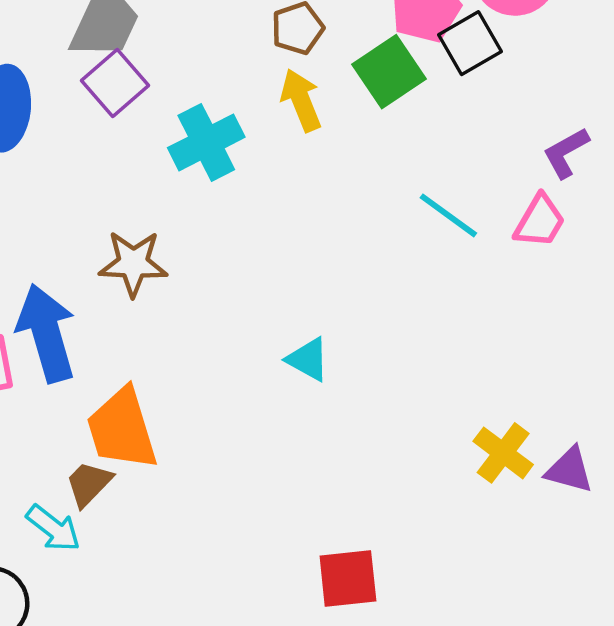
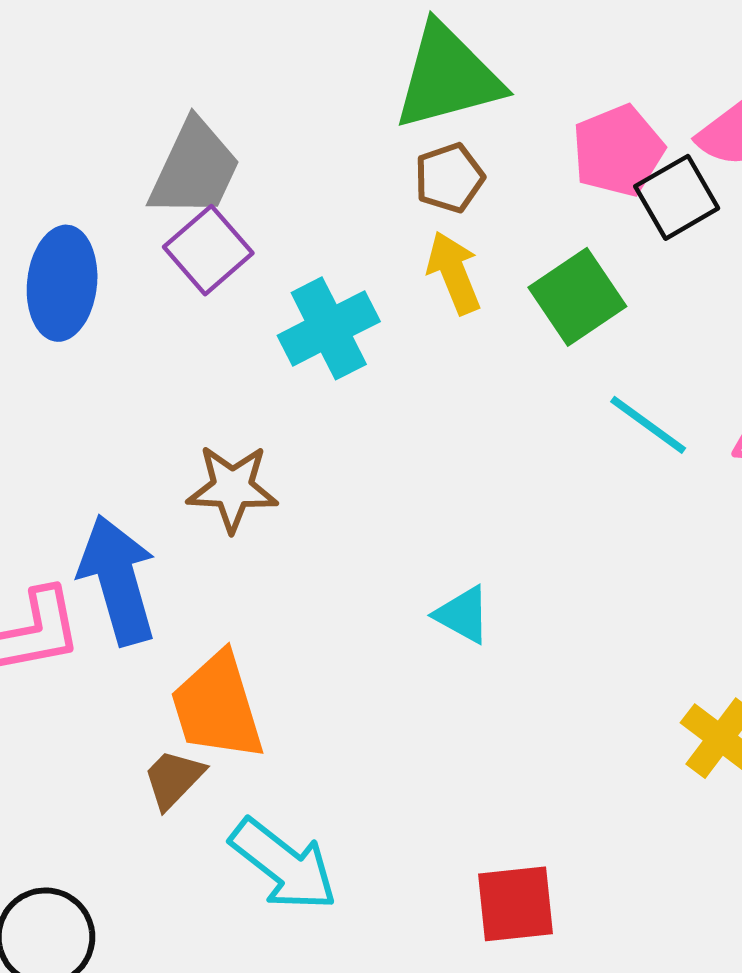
green square: (389, 72) -> (577, 297), moved
cyan arrow: (53, 528) -> (284, 865), moved, size x1.5

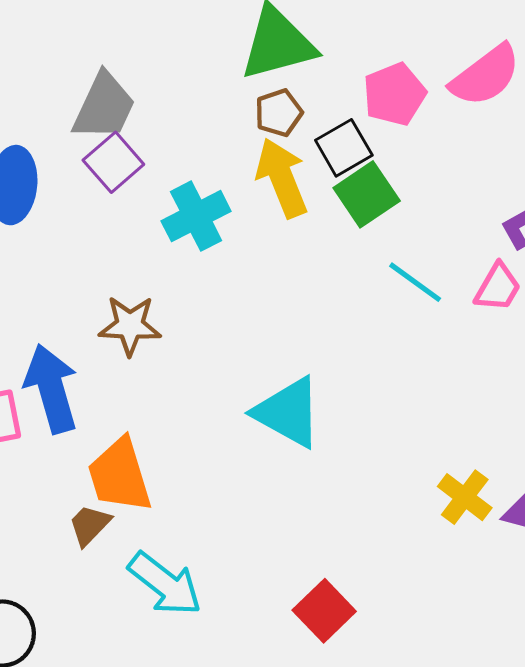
black square: (677, 197) -> (344, 148), moved
yellow arrow: (454, 273) -> (282, 178), size x1.4
cyan triangle: (463, 615) -> (288, 412), size x1.8
red square: (516, 904) -> (324, 611), turned -38

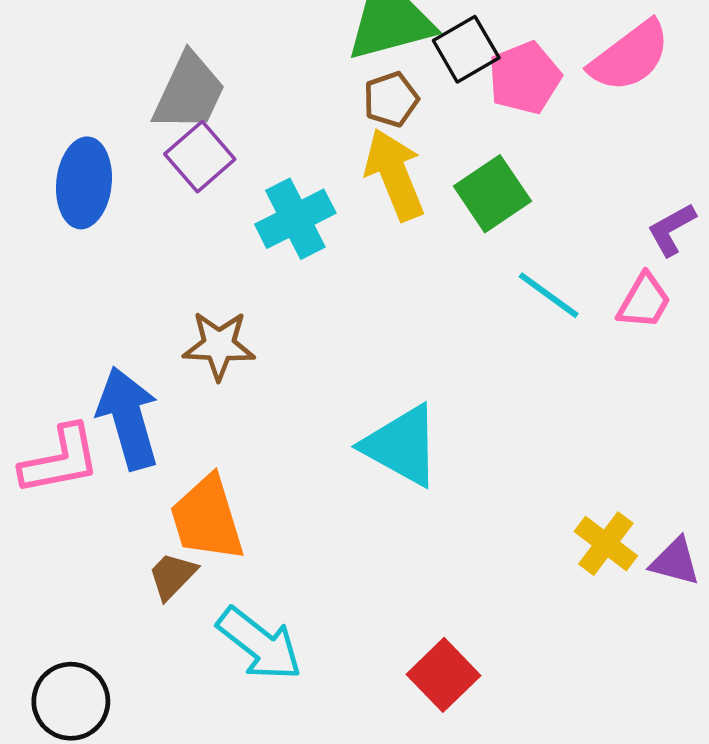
black square: (344, 148) -> (466, 49), moved

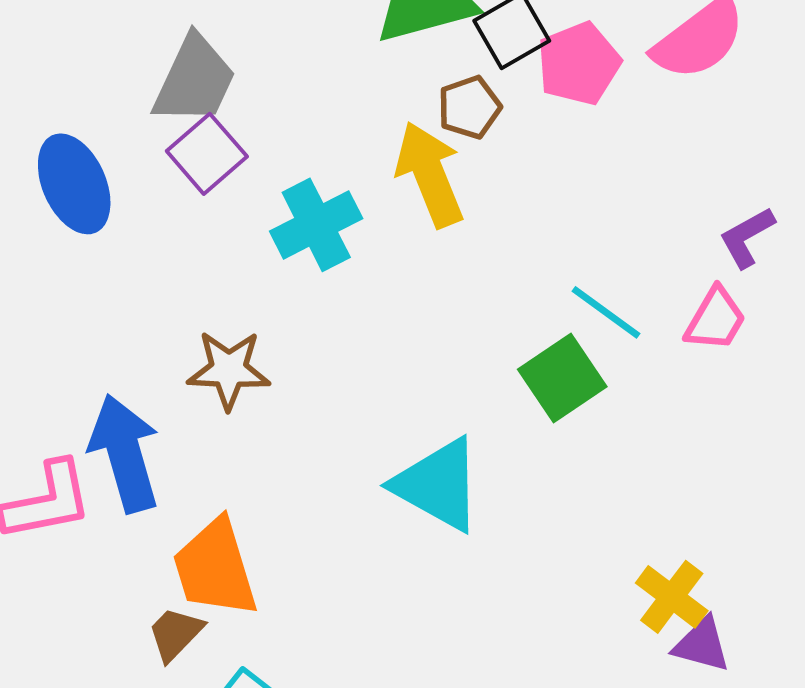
brown pentagon: (391, 99) -> (469, 107), moved
blue ellipse: (84, 183) -> (74, 184), turned -30
green square: (492, 194) -> (562, 378), moved
purple triangle: (675, 561) -> (702, 645), moved

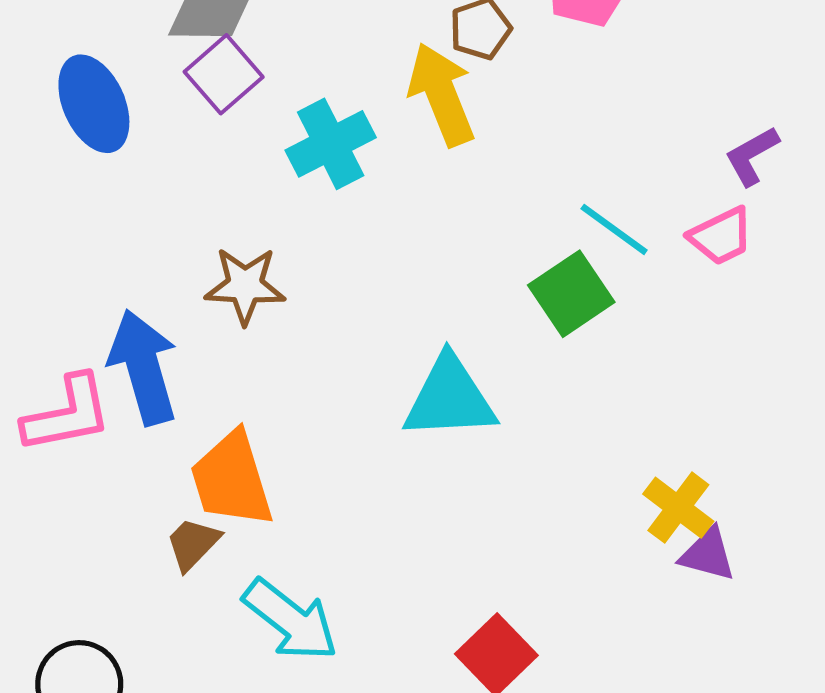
pink trapezoid: (715, 319) -> (721, 236), turned 34
cyan triangle: (438, 485) -> (450, 398), turned -32

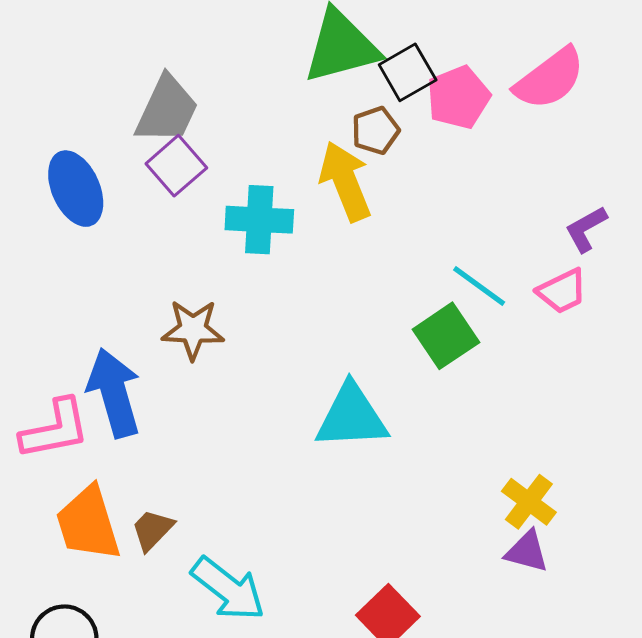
cyan cross: (331, 144) -> (259, 220), turned 30
orange trapezoid: (232, 480) -> (88, 524), moved
purple triangle: (708, 554) -> (527, 552), moved

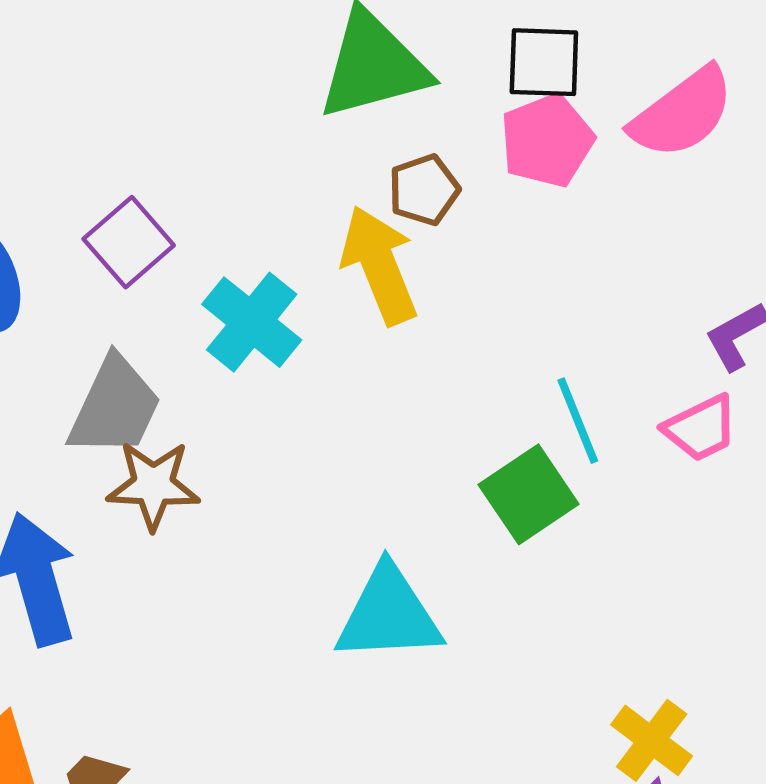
black square: (408, 72) -> (544, 62), moved, turned 32
gray trapezoid: (167, 110) -> (115, 407), moved
cyan cross: (259, 220) -> (252, 322), turned 36
cyan line: (479, 286) -> (578, 421), turned 32

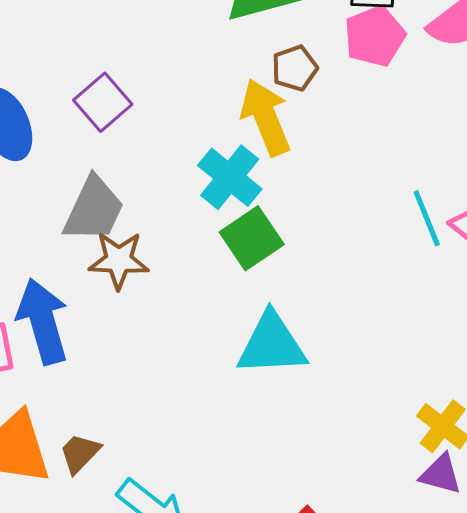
cyan cross: (252, 322) -> (230, 177), moved
cyan line: (578, 421) -> (427, 218), moved
green square: (529, 494) -> (252, 238), moved

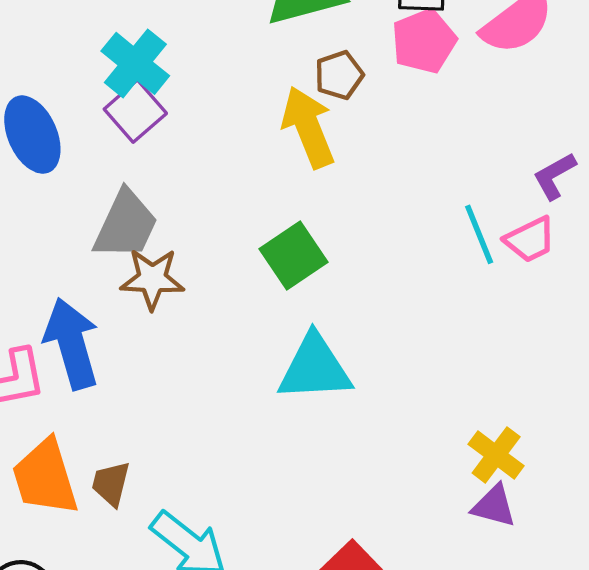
cyan cross: (230, 177) -> (135, 63), moved
brown trapezoid: (80, 453) -> (111, 484), turned -30

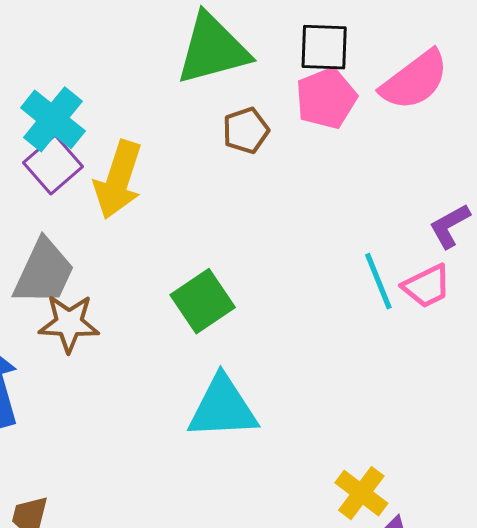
yellow arrow: (308, 127) -> (118, 180), moved, turned -140
yellow cross: (496, 455) -> (361, 493), moved

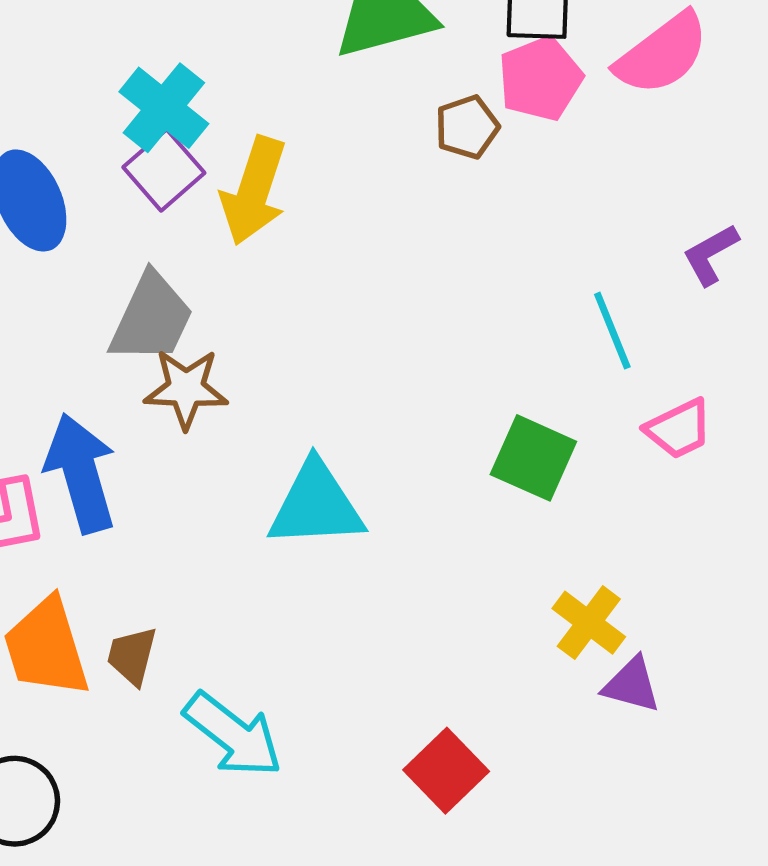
brown pentagon: (246, 130) -> (467, 127), moved
pink trapezoid: (427, 286) -> (679, 429), moved
green square: (203, 301) -> (533, 458), moved, turned -32
cyan triangle: (223, 408) -> (316, 505), moved

